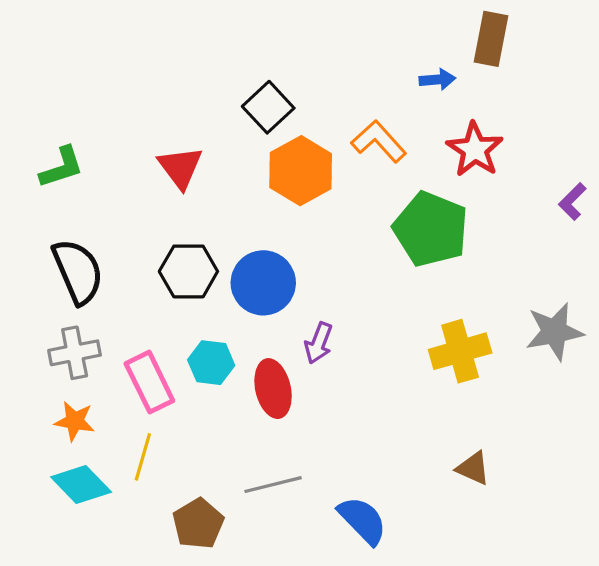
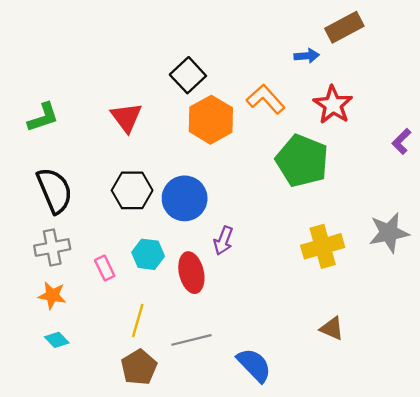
brown rectangle: (491, 39) -> (344, 27), turned 51
pink rectangle: (149, 382) -> (105, 268), size x0.6
yellow line: (143, 457) -> (138, 321), moved
cyan diamond: (81, 485) -> (57, 340), size x0.6

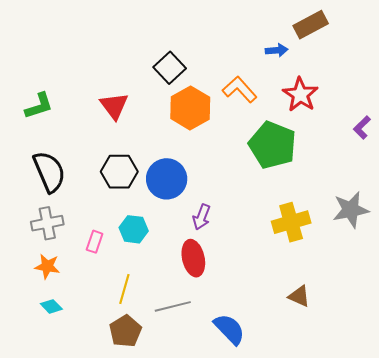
pink rectangle: (105, 268) -> (95, 242), turned 45
red ellipse: (191, 273) -> (193, 258), moved

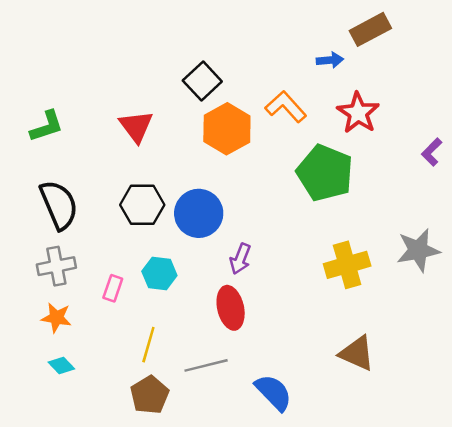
brown triangle: (299, 296) -> (357, 353), size x1.4

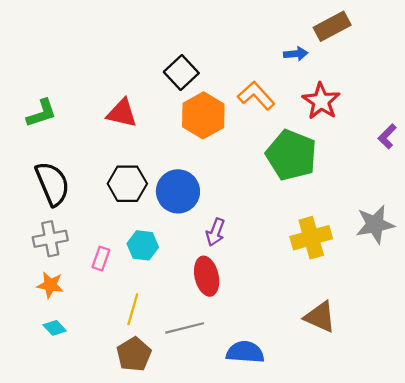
red triangle: (136, 126) -> (122, 113), turned -40
blue semicircle: (273, 392) -> (245, 352), turned -42

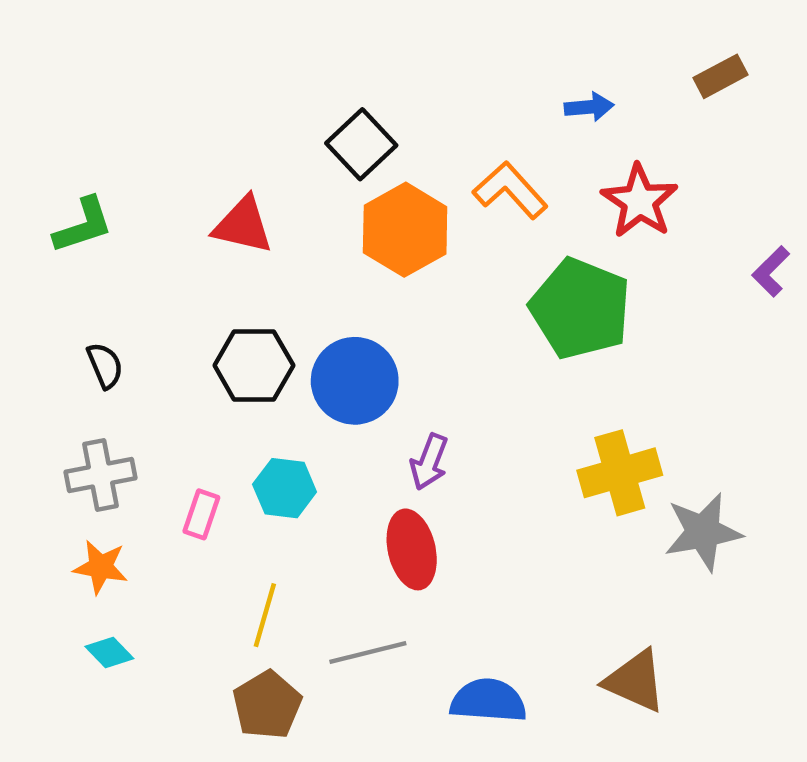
brown rectangle: (332, 26) -> (721, 76), moved, size x0.7
black semicircle: (52, 184) -> (105, 365), size x0.5
gray star: (375, 224) -> (703, 532), moved
brown triangle: (320, 317) -> (635, 681), moved

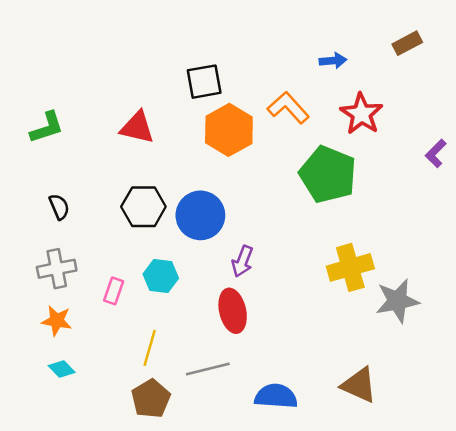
black square: (361, 144) -> (204, 82), turned 33

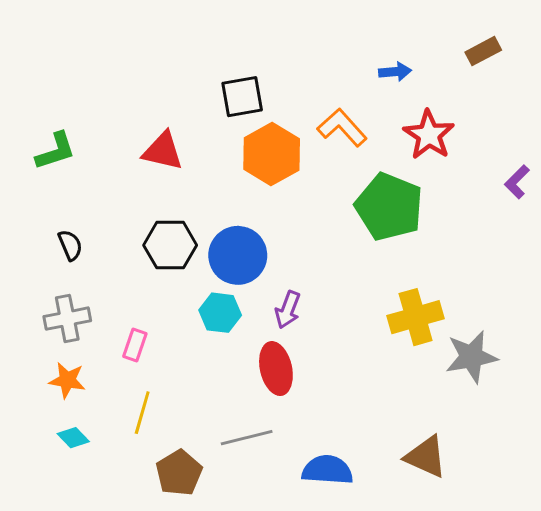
cyan hexagon: (161, 276) -> (220, 313), moved
yellow line: (150, 348) -> (142, 413), moved

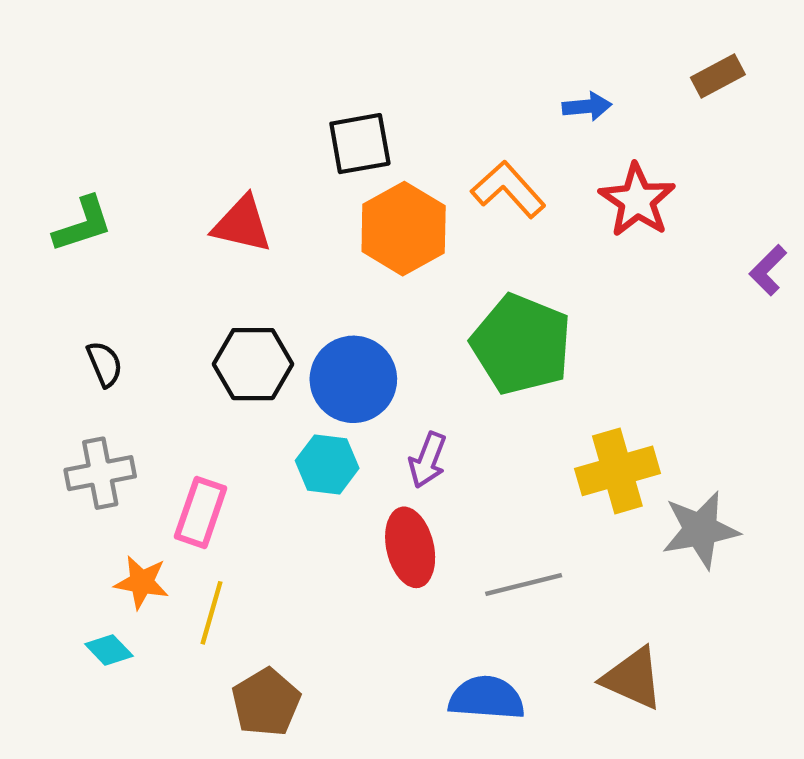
green pentagon: (389, 207) -> (521, 344), moved
pink rectangle: (135, 345) -> (201, 512), size x1.4
orange star: (67, 380) -> (142, 582), moved
gray line: (247, 438) -> (524, 584), moved

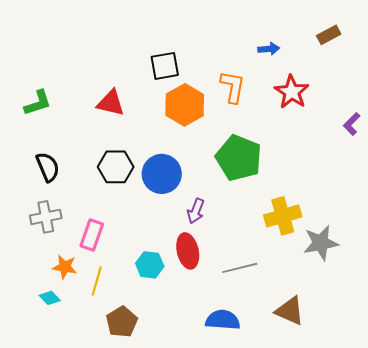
orange L-shape: (508, 189) -> (233, 87), turned 52
black semicircle: (105, 364) -> (48, 167), size x1.4
cyan hexagon: (327, 464) -> (150, 265), moved

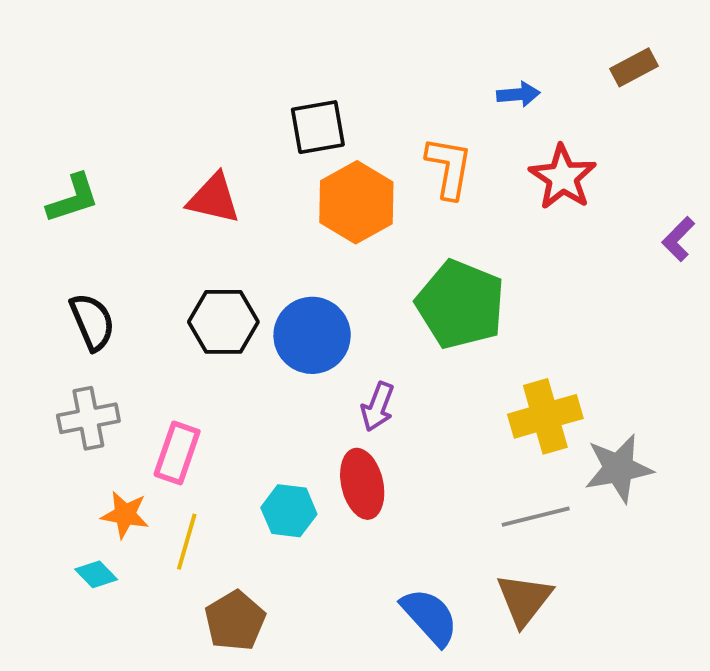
gray line: (240, 268) -> (536, 517), moved
brown triangle: (290, 311) -> (524, 599), moved, turned 44
blue semicircle: (223, 320) -> (430, 617), turned 44

